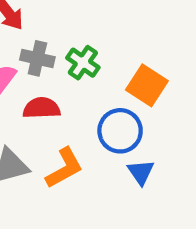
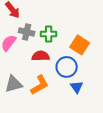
green cross: (83, 63) -> (49, 34), turned -35
red semicircle: (42, 108) -> (41, 56), moved

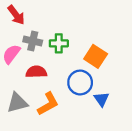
red semicircle: (41, 56) -> (36, 72), moved
blue triangle: (77, 87) -> (101, 99), moved

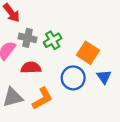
green cross: (59, 43) -> (53, 40), turned -30
blue triangle: (101, 99) -> (104, 77), moved

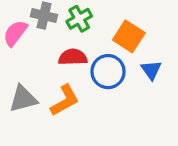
red semicircle: (31, 68) -> (73, 57), moved

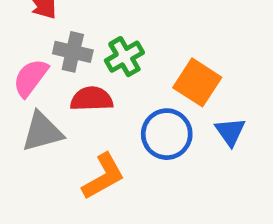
red semicircle: (73, 57) -> (92, 99), moved
gray triangle: (23, 99) -> (42, 132), moved

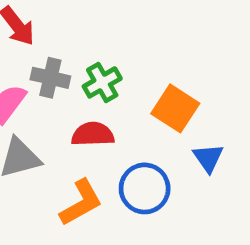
red semicircle: (92, 99) -> (93, 134), moved
blue circle: (167, 134) -> (145, 188), moved

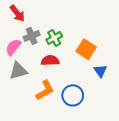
gray cross: (50, 78) -> (32, 36), turned -35
blue circle: (145, 188) -> (73, 95), moved

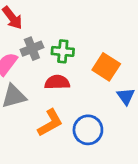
green cross: (54, 38) -> (63, 51), turned 35

